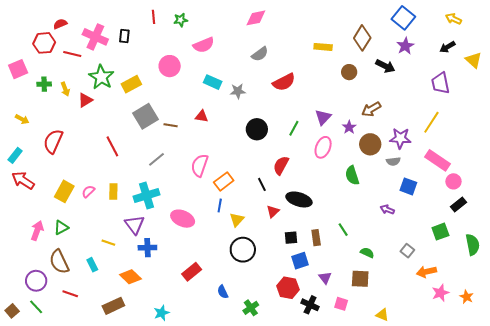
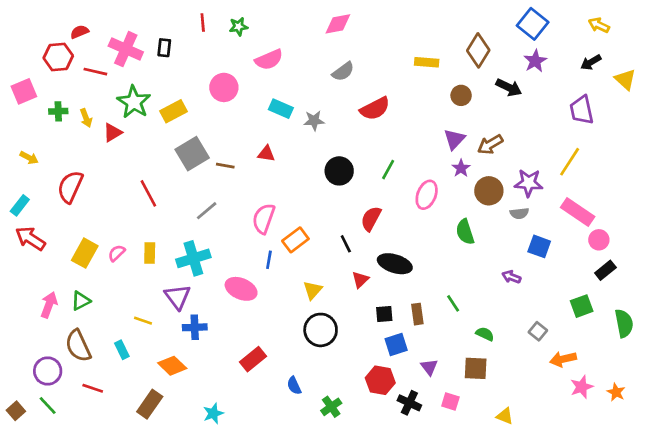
purple triangle: (323, 117) -> (454, 139), moved
blue line: (220, 205) -> (269, 260), moved
brown rectangle: (113, 306) -> (150, 404), turned -30

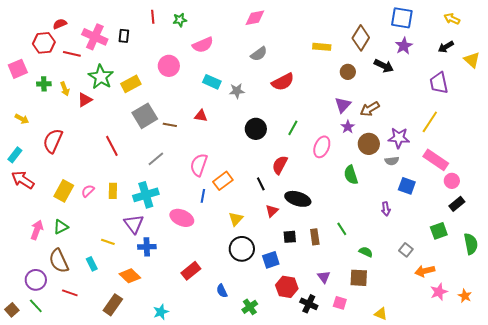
blue square: (533, 24) -> (402, 18), turned -30
purple arrow: (511, 277) -> (386, 209), turned -120
blue square: (396, 345) -> (271, 260), moved

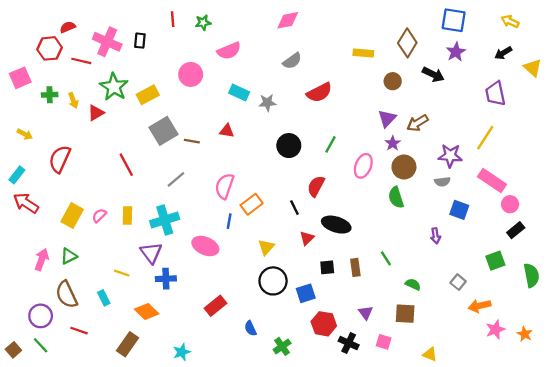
brown circle: (369, 144) -> (404, 167), moved

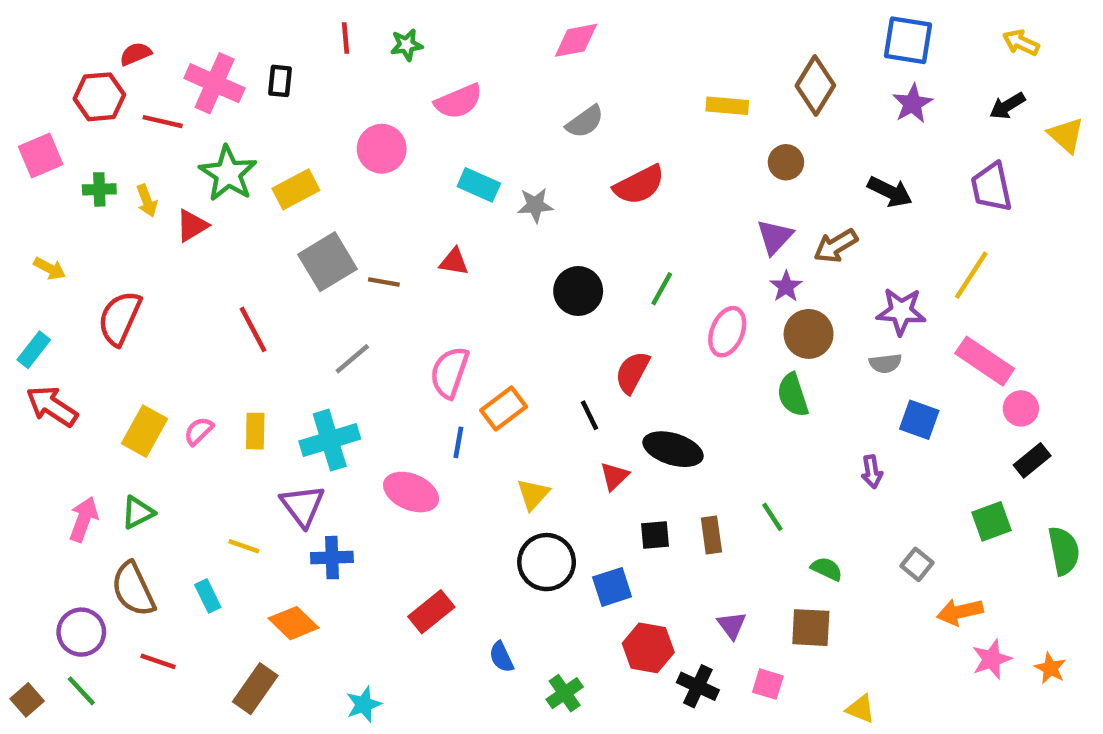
black arrow: (433, 74) -> (890, 192), moved

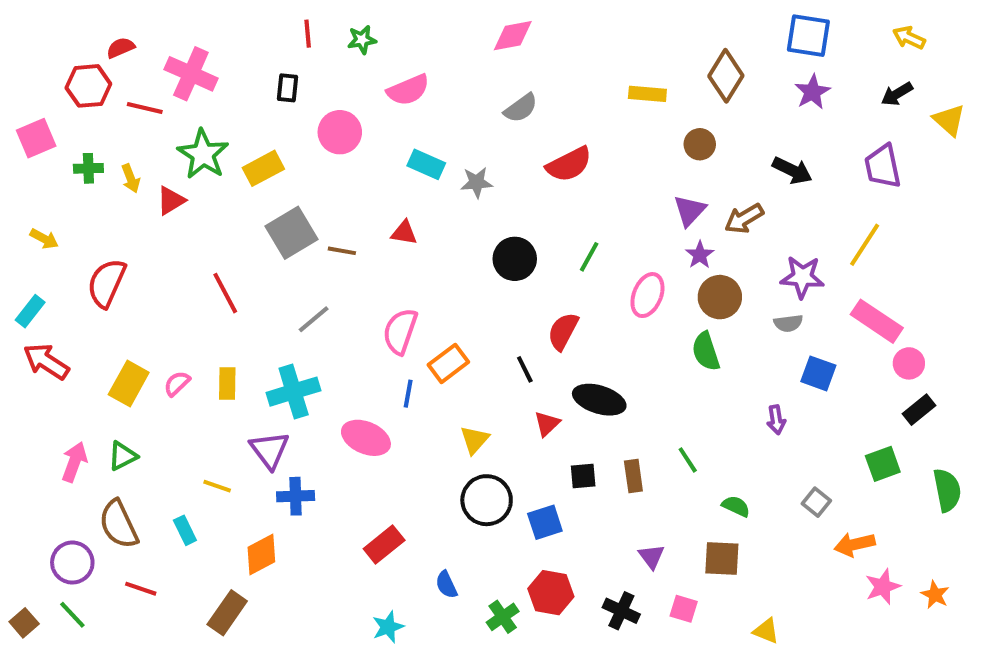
black rectangle: (280, 81) -> (288, 88), moved
orange diamond: (294, 623) -> (261, 554), turned -72
red hexagon: (648, 648) -> (551, 593), moved
cyan star: (364, 704) -> (388, 627), moved

